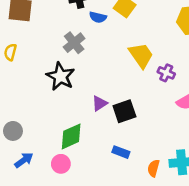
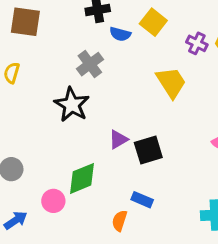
purple cross: (166, 73) -> (197, 43), moved
blue arrow: (24, 160) -> (16, 220), moved
pink circle: (61, 164) -> (53, 201), moved
orange semicircle: (153, 168) -> (119, 221), moved

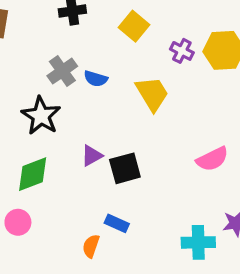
blue semicircle: (120, 34) -> (96, 79), moved
green diamond: (82, 178) -> (33, 174), moved

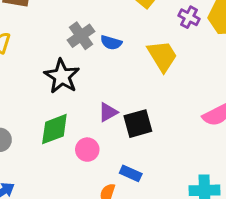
pink circle: (18, 222) -> (87, 150), moved

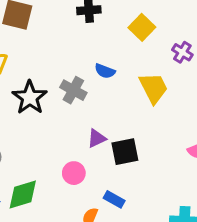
gray cross: (81, 36) -> (73, 90), moved, turned -30
black star: (62, 76) -> (30, 97), moved
green diamond: (54, 129) -> (23, 195), moved

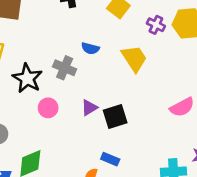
pink circle: (74, 173) -> (48, 108), moved

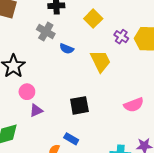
gray cross: (65, 68) -> (46, 32), moved
purple triangle: (89, 108) -> (36, 111), moved

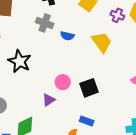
pink circle: (27, 92) -> (63, 82), moved

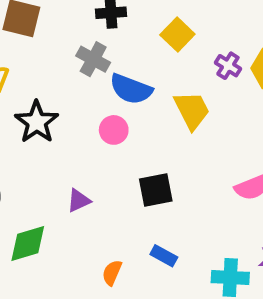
blue semicircle: (67, 36) -> (131, 89), size x1.6
pink circle: (63, 82) -> (114, 130), moved
blue rectangle: (87, 121) -> (164, 256), moved

